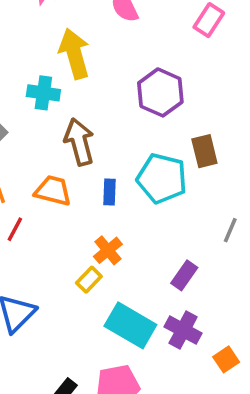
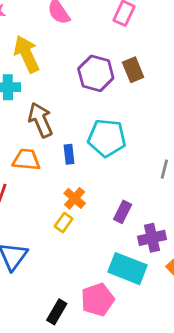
brown rectangle: (204, 151) -> (133, 70), moved
purple rectangle: (184, 275) -> (123, 212), moved
cyan rectangle: (130, 325) -> (128, 269), moved
purple cross: (183, 330) -> (152, 238), moved, turned -32

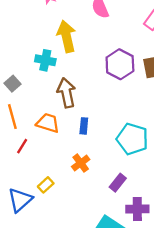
cyan pentagon: (107, 138) -> (132, 139), moved
yellow rectangle: (64, 223) -> (46, 185), moved

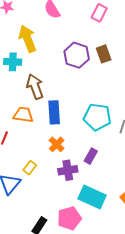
blue rectangle: (84, 126) -> (54, 112), size x1.6
purple cross: (137, 209) -> (68, 170), moved

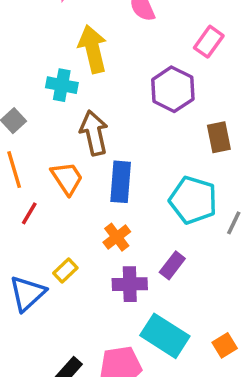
pink rectangle: (99, 13) -> (209, 42), moved
brown rectangle: (104, 54) -> (219, 137), moved
orange trapezoid: (23, 115) -> (67, 178), turned 40

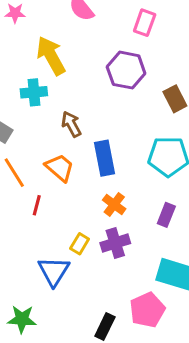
brown arrow: (94, 133) -> (71, 124), size x0.7
purple cross: (130, 284) -> (115, 243), moved

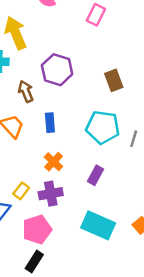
purple hexagon: (126, 70) -> (57, 70), moved
blue rectangle: (104, 158) -> (50, 123), size x0.7
pink pentagon: (147, 310) -> (37, 230), moved

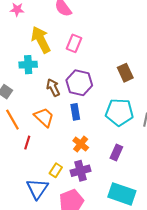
pink rectangle: (96, 15) -> (74, 43), moved
purple hexagon: (57, 70) -> (79, 83), moved

